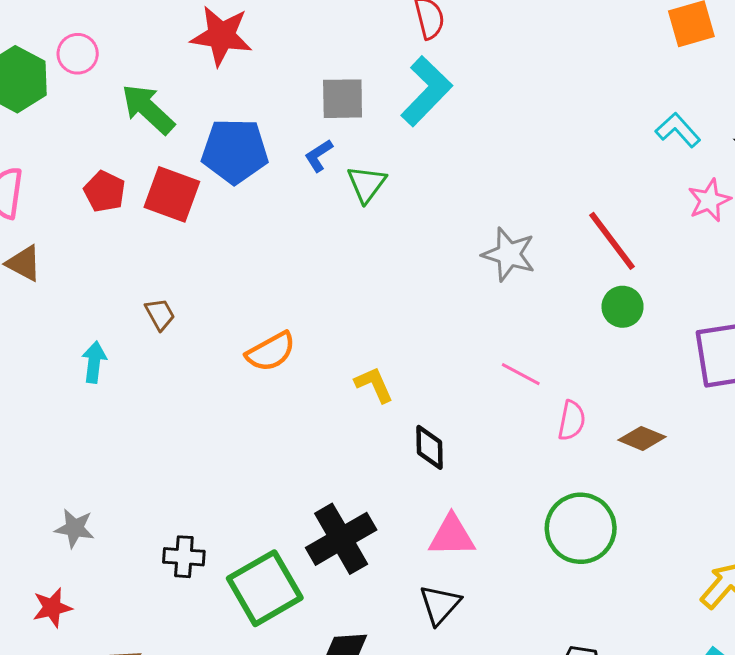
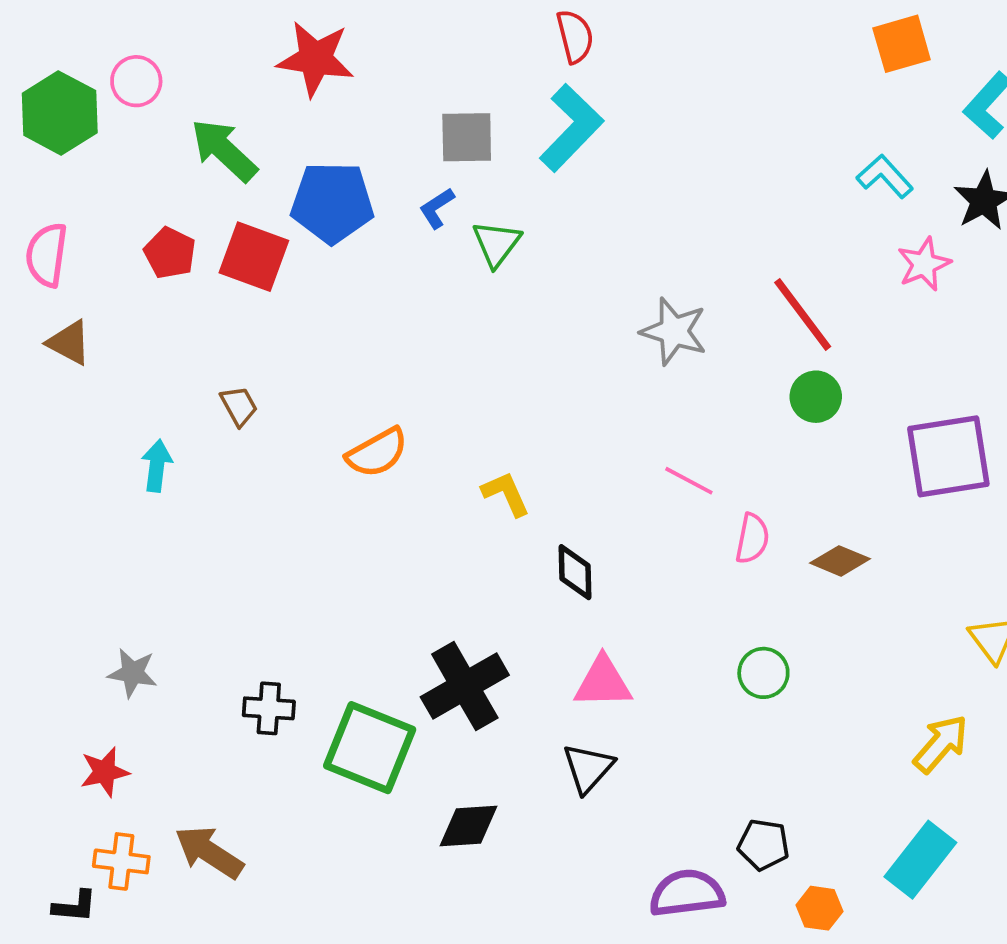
green circle: (581, 528) -> (763, 673), size x0.6
green square: (265, 588) -> (370, 748), turned -38

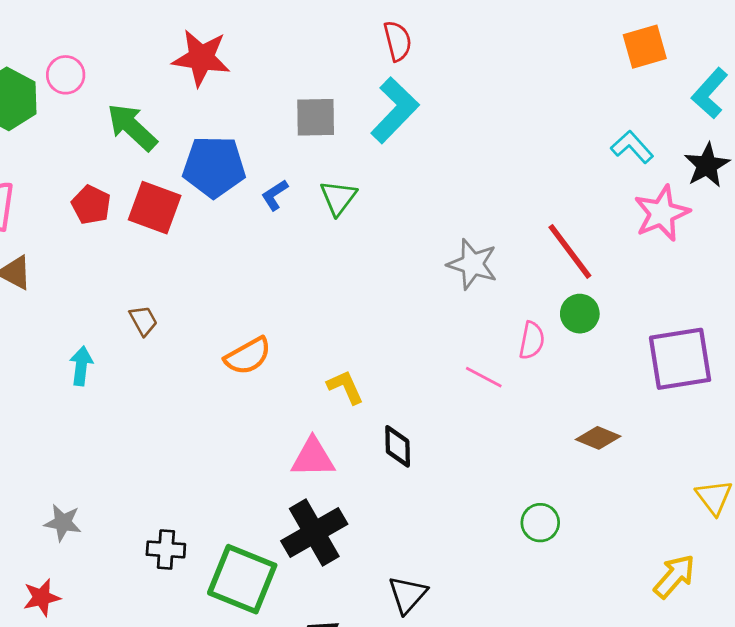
blue L-shape: (437, 208) -> (275, 195), moved
pink star: (924, 264) -> (662, 213), size x1.4
pink semicircle: (752, 539) -> (532, 340), moved
pink triangle: (603, 682) -> (313, 458), moved

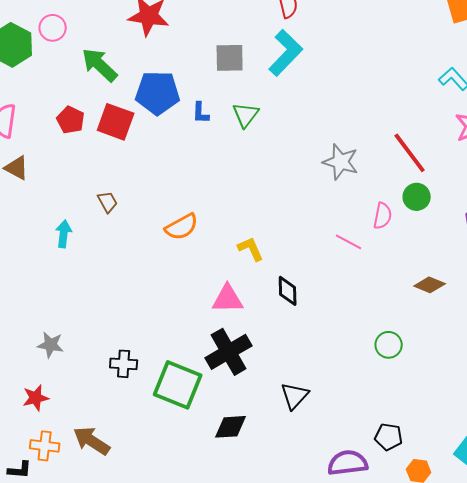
blue L-shape: (275, 195) -> (201, 113), turned -55

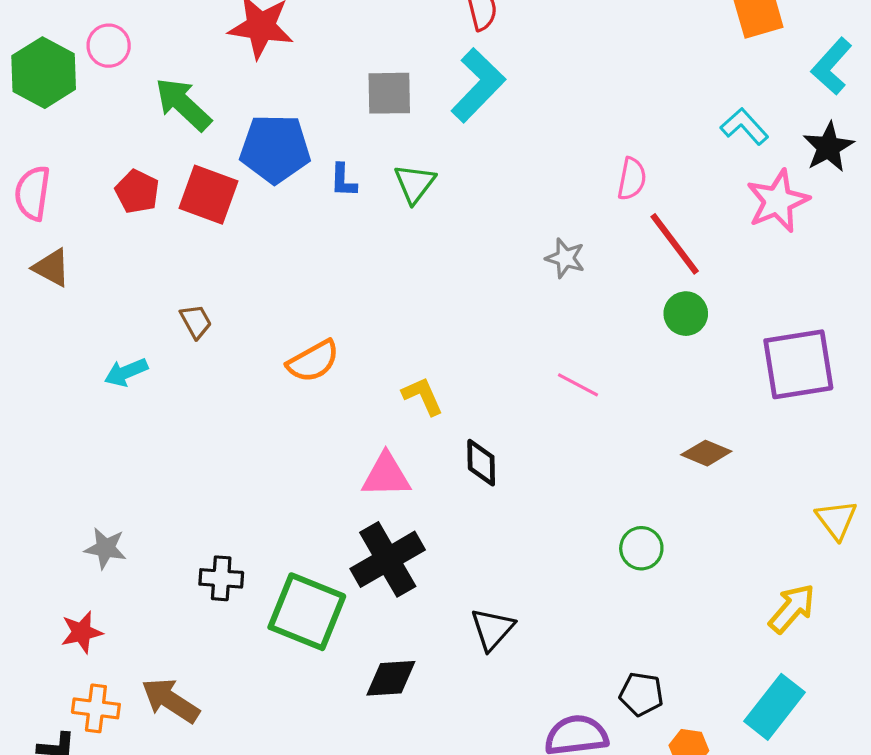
gray star: (341, 162) -> (565, 258), size x0.7
pink semicircle: (383, 216) -> (632, 179), moved
cyan arrow: (64, 234) -> (126, 372), turned -120

